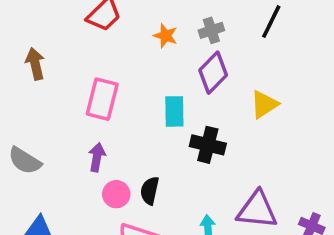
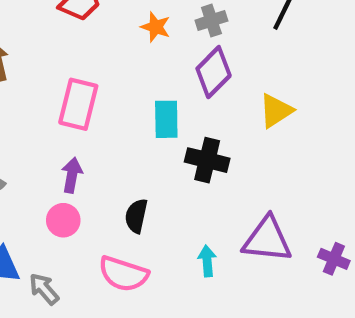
pink circle: (116, 194) -> (63, 220), moved

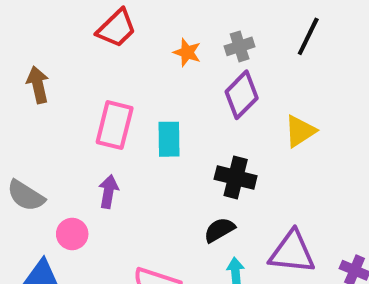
cyan rectangle: (166, 119) -> (169, 139), moved
black semicircle: (136, 216) -> (219, 230), moved, turned 48
pink circle: (63, 220) -> (72, 234), moved

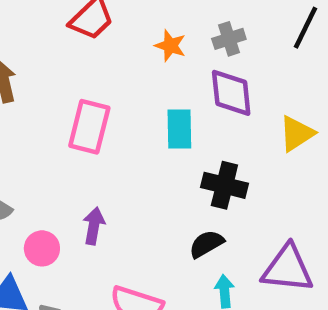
purple diamond: (242, 95) -> (231, 93), turned -51
cyan rectangle: (169, 139) -> (179, 129), moved
purple arrow: (108, 192) -> (94, 226), moved

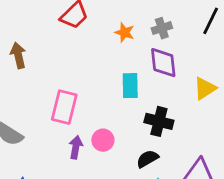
pink rectangle: (89, 127) -> (64, 107), moved
pink circle: (42, 248) -> (103, 140), moved

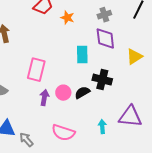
orange star: (124, 32) -> (67, 18), moved
black semicircle: (147, 159) -> (82, 93), moved

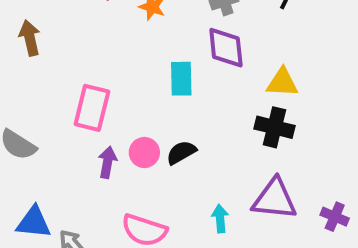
yellow triangle: (134, 57) -> (282, 83), turned 36
black cross: (102, 80) -> (274, 127), moved

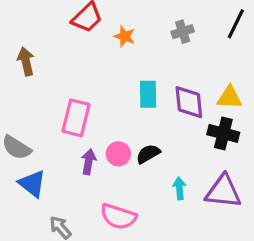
purple diamond: (226, 48) -> (189, 102), moved
cyan arrow: (220, 219) -> (179, 188), moved
blue triangle: (34, 222) -> (32, 184), moved, turned 32

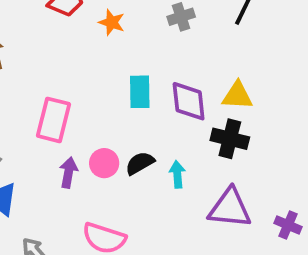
cyan arrow: (179, 188) -> (177, 174), moved

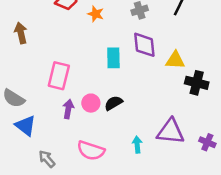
purple diamond: (189, 101) -> (144, 45), moved
black cross: (230, 139) -> (197, 83), moved
cyan arrow: (177, 174) -> (137, 145), moved

